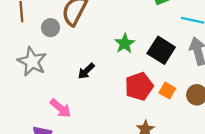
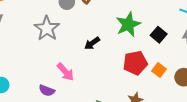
green star: (125, 44) -> (128, 24), size x1.4
black square: (161, 50) -> (159, 35), size x0.7

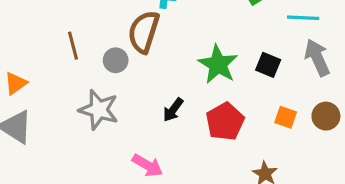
red pentagon: (135, 63) -> (225, 121), moved

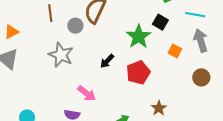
black square: (268, 65) -> (160, 22), moved
orange square: (286, 117) -> (175, 51), moved

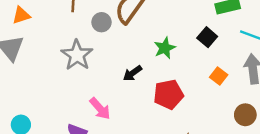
green star: (139, 37) -> (165, 48), moved, size x0.7

